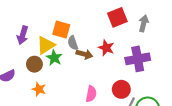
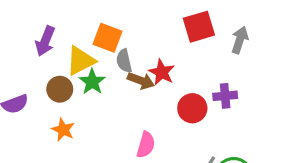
red star: (106, 48) -> (162, 72), moved
purple cross: (138, 59) -> (225, 96), size x0.6
red circle: (121, 89) -> (192, 108), moved

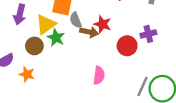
orange star: (63, 130) -> (27, 74), moved

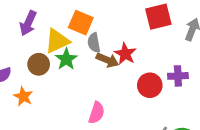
pink semicircle: (99, 75) -> (97, 113), moved

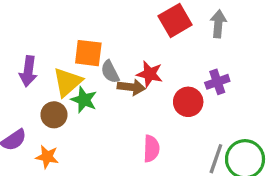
pink semicircle: (97, 113) -> (151, 149), moved

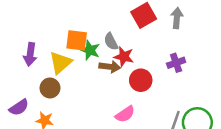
gray semicircle: (110, 72) -> (111, 42), moved
green star: (84, 100) -> (90, 50), moved
red circle: (188, 102) -> (141, 80), moved
pink semicircle: (151, 149) -> (125, 114), turned 54

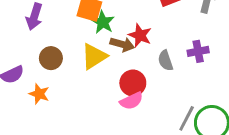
gray semicircle: (111, 42) -> (165, 60), moved
yellow triangle: (60, 63) -> (94, 56), moved
red circle: (141, 80) -> (133, 83), moved

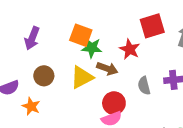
green star: (103, 22) -> (92, 48), turned -30
red star: (140, 35) -> (130, 49), moved

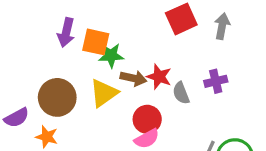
purple arrow: (32, 38) -> (66, 32), moved
red star: (130, 49) -> (159, 77), moved
brown circle: (44, 76) -> (57, 97), size x1.5

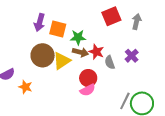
green star: (111, 55) -> (78, 37), moved
purple cross: (216, 81) -> (132, 56), turned -32
brown circle: (57, 97) -> (43, 55), moved

